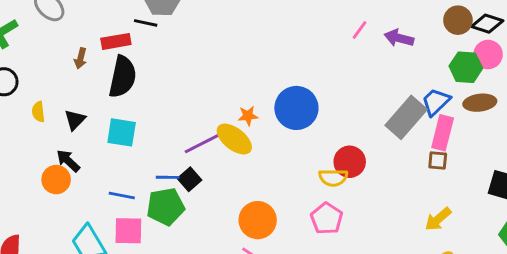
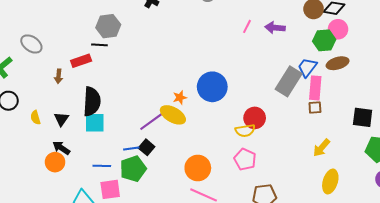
black semicircle: (123, 77) -> (92, 101), moved

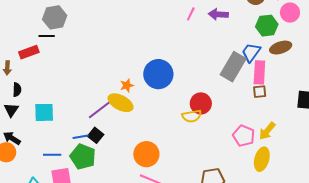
pink circle: (338, 29) -> (290, 13), moved
black semicircle: (92, 101) -> (17, 90), moved, size x0.5
pink pentagon: (245, 159) -> (244, 136), moved
green pentagon: (133, 169) -> (83, 157), turned -30
yellow ellipse: (330, 182) -> (262, 159), moved

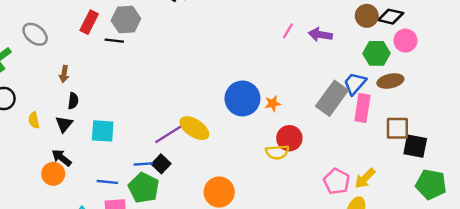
red rectangle: (29, 52) -> (89, 22), moved, turned -48
orange star: (127, 85) -> (273, 104), moved
brown square: (260, 92) -> (397, 128), moved, size x1.5

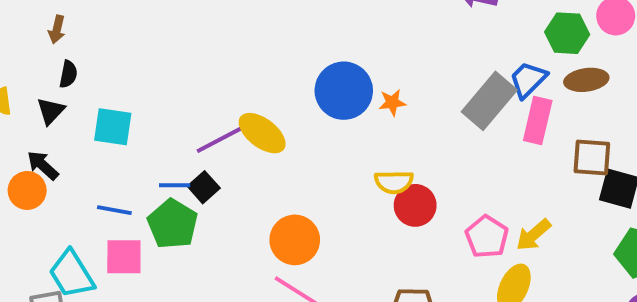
red circle: (289, 138) -> (415, 205), moved

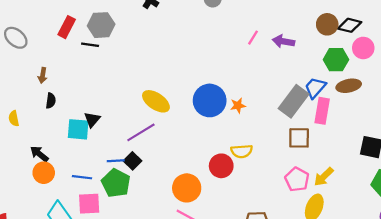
black triangle: (51, 111) -> (92, 120), moved
yellow ellipse: (262, 133) -> (156, 101), moved
brown square: (592, 158) -> (299, 138), moved
orange circle: (27, 190) -> (44, 173), moved
red circle: (415, 205) -> (221, 166), moved

